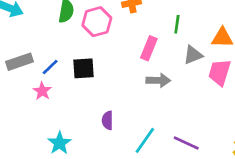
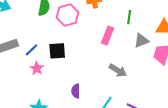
gray arrow: (158, 80) -> (118, 70), moved, turned 30
pink star: (42, 91) -> (37, 68), moved

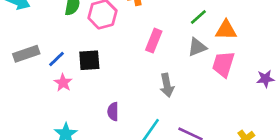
green line: (129, 17) -> (198, 17), moved, turned 40
gray arrow: (118, 70) -> (167, 85), turned 48

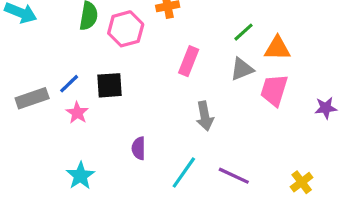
gray rectangle: (26, 54) -> (32, 98), moved

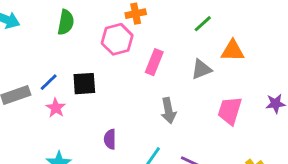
pink hexagon: (126, 29) -> (117, 39), moved
green line: (243, 32) -> (203, 24), moved
pink trapezoid: (274, 90) -> (230, 111), moved

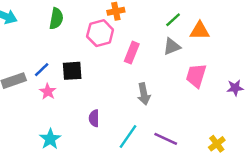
orange triangle: (233, 51) -> (200, 31), moved
gray triangle: (201, 69) -> (172, 46), moved
pink trapezoid: (230, 111) -> (196, 76), moved

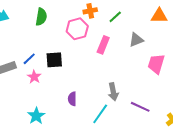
green line: (173, 20) -> (115, 17), moved
orange triangle: (200, 31) -> (159, 16), moved
gray arrow: (144, 94) -> (113, 92), moved
purple line: (166, 139) -> (140, 107), moved

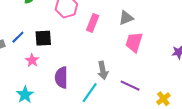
pink trapezoid: (156, 64) -> (134, 42), moved
pink star: (34, 77) -> (32, 60), moved
purple semicircle: (72, 99) -> (61, 78), size x1.5

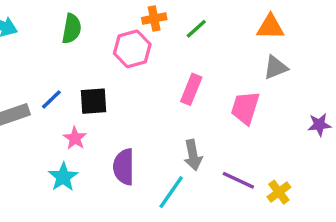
gray triangle: (126, 18) -> (276, 67), moved
pink rectangle: (93, 23) -> (191, 89), moved
cyan star: (25, 95) -> (63, 177), moved
yellow cross: (163, 99) -> (279, 192), moved

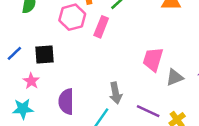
gray triangle: (276, 67) -> (175, 77), moved
pink rectangle: (191, 89) -> (101, 27), moved
cyan star: (63, 177) -> (23, 109), turned 30

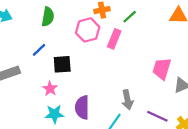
blue line: (14, 53) -> (39, 50), moved
cyan star: (23, 109) -> (54, 114), moved

